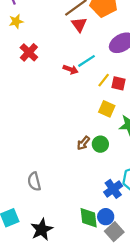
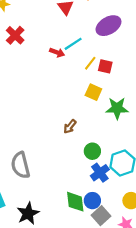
green circle: (100, 144) -> (92, 151), moved
gray semicircle: (34, 181) -> (20, 165), size x1.4

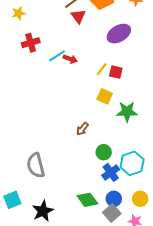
red cross: (15, 35) -> (31, 43), turned 30
cyan line: (73, 44) -> (57, 56), moved
blue circle: (92, 201) -> (114, 199), moved
green diamond: (75, 202) -> (87, 200), turned -30

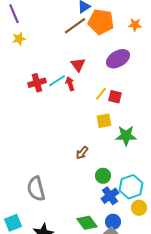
red triangle: (78, 16) -> (78, 65), moved
red cross: (31, 43) -> (37, 83), moved
red arrow: (70, 59) -> (70, 84), turned -128
yellow square: (105, 96) -> (104, 121), turned -35
yellow circle: (140, 199) -> (139, 208), moved

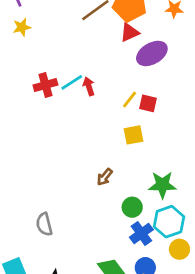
red triangle: (78, 65) -> (130, 32), moved, turned 42
green star: (126, 136) -> (162, 185), moved
gray semicircle: (36, 189) -> (44, 224), size x0.7

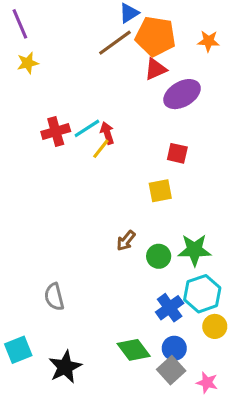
yellow line: (130, 99) -> (101, 149), moved
green circle: (132, 207) -> (159, 256), moved

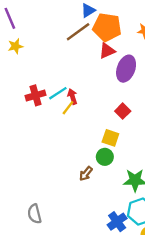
purple ellipse: (182, 94) -> (126, 69), turned -40
red square: (177, 153) -> (123, 111), turned 32
yellow square: (160, 191) -> (110, 138), turned 30
green circle: (159, 256) -> (105, 157), moved

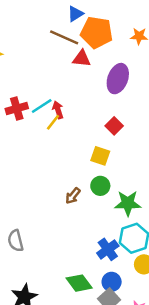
brown line: (78, 32) -> (64, 37), turned 60
red triangle: (107, 51) -> (82, 59), moved, turned 30
green circle: (105, 157) -> (100, 186), moved

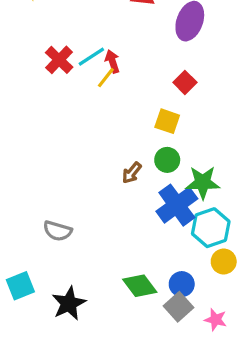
red cross: (17, 109) -> (59, 60), turned -30
gray semicircle: (16, 241) -> (57, 231), turned -60
blue cross: (108, 249) -> (177, 205), moved, size x1.4

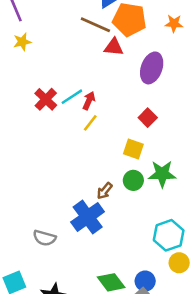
red arrow: (112, 61) -> (89, 101), turned 42
yellow line: (106, 78) -> (90, 123), moved
green star: (203, 182) -> (162, 174), moved
blue cross: (177, 205) -> (88, 217), moved

